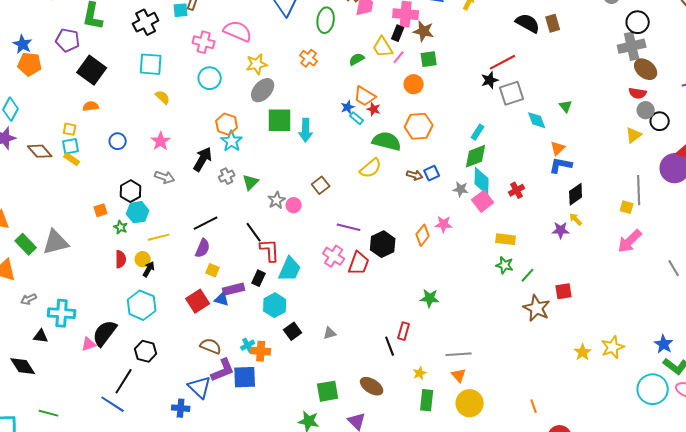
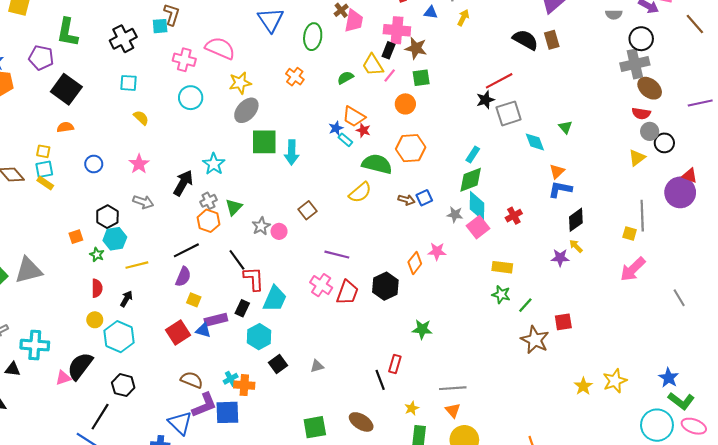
cyan square: (151, 64) -> (128, 83), size x0.7
orange hexagon: (227, 124) -> (208, 221), moved
black hexagon: (383, 244) -> (385, 286), moved
yellow circle: (143, 259) -> (95, 320), moved

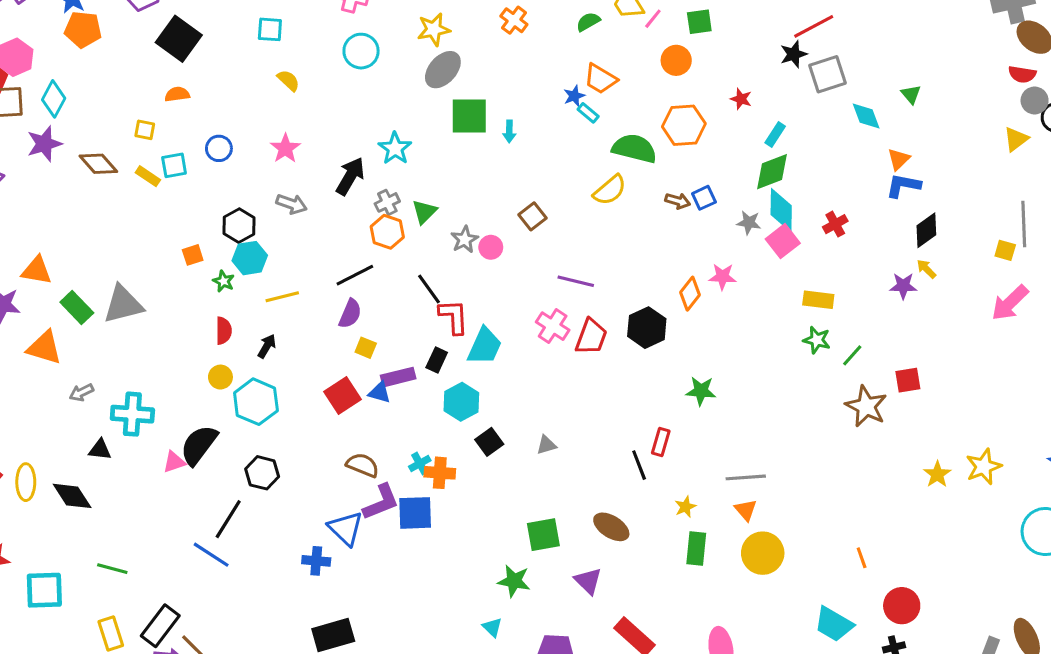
red star: (363, 130) -> (741, 99), moved
cyan arrow: (292, 152) -> (509, 131), size x0.6
cyan square: (44, 169) -> (174, 165), moved

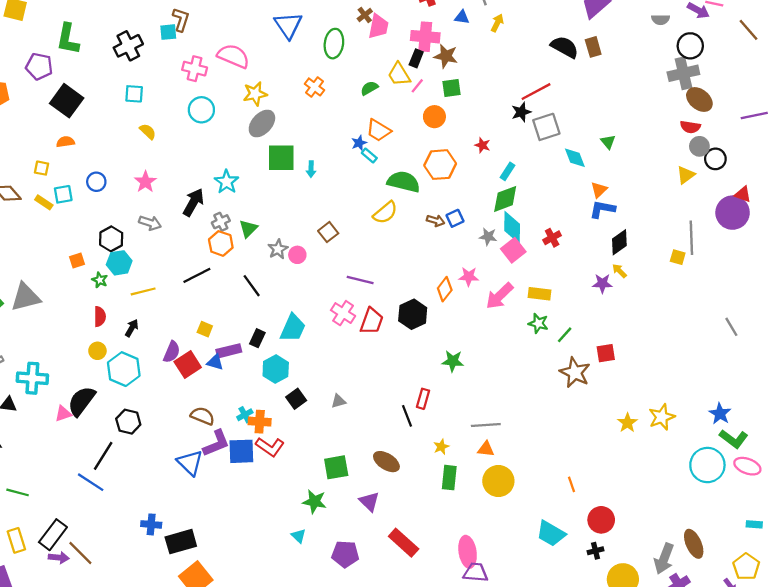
pink arrow: (1010, 303) -> (500, 296), moved
purple semicircle: (350, 314) -> (172, 352), moved
red L-shape: (454, 317) -> (270, 447), moved, turned 128
orange triangle: (746, 510) -> (486, 449), turned -42
blue cross: (316, 561) -> (151, 524), moved

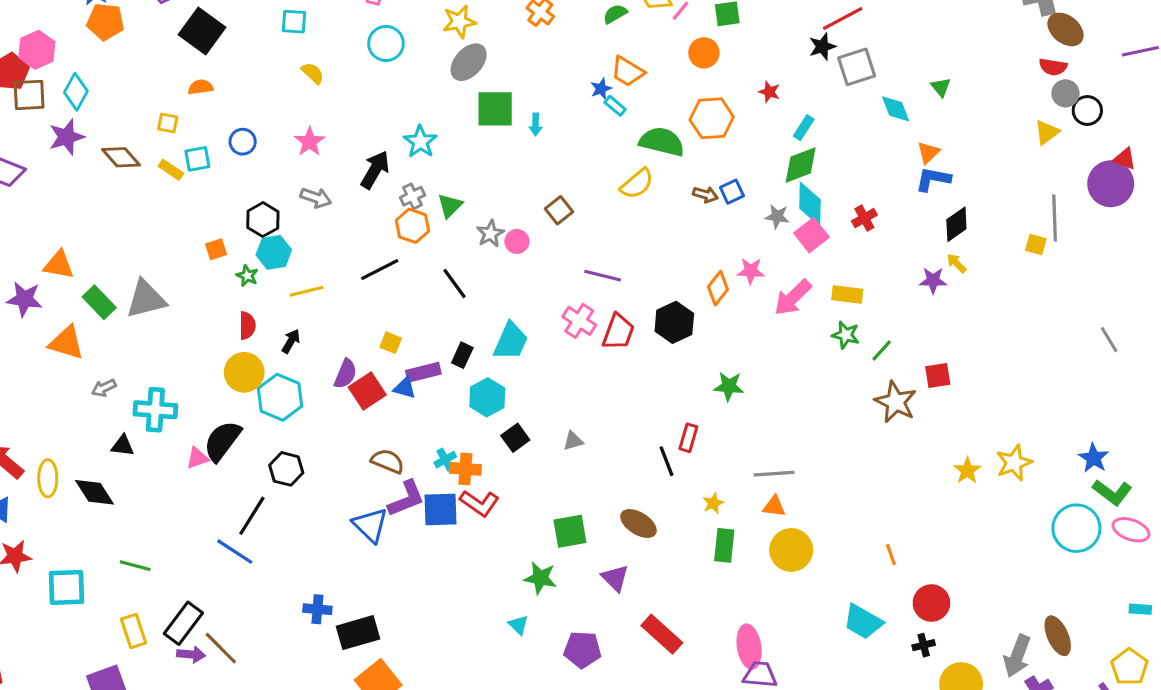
yellow circle: (97, 351) -> (244, 372), size x1.6

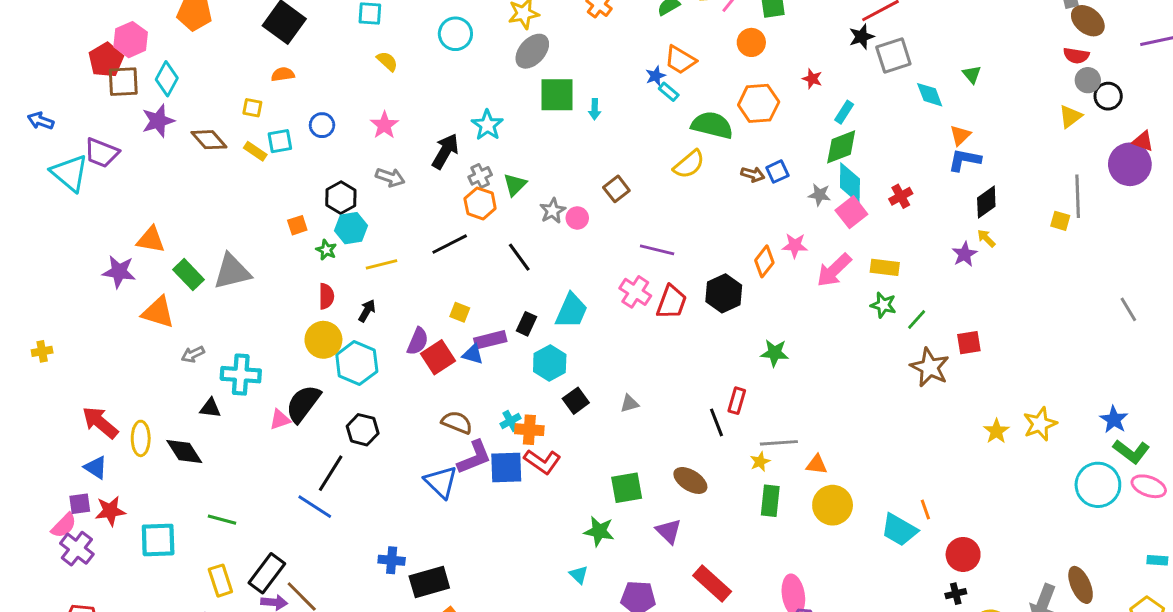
purple star: (933, 280) -> (965, 254), turned -30
gray line: (774, 474) -> (779, 443), moved
cyan trapezoid: (863, 622) -> (899, 530), moved

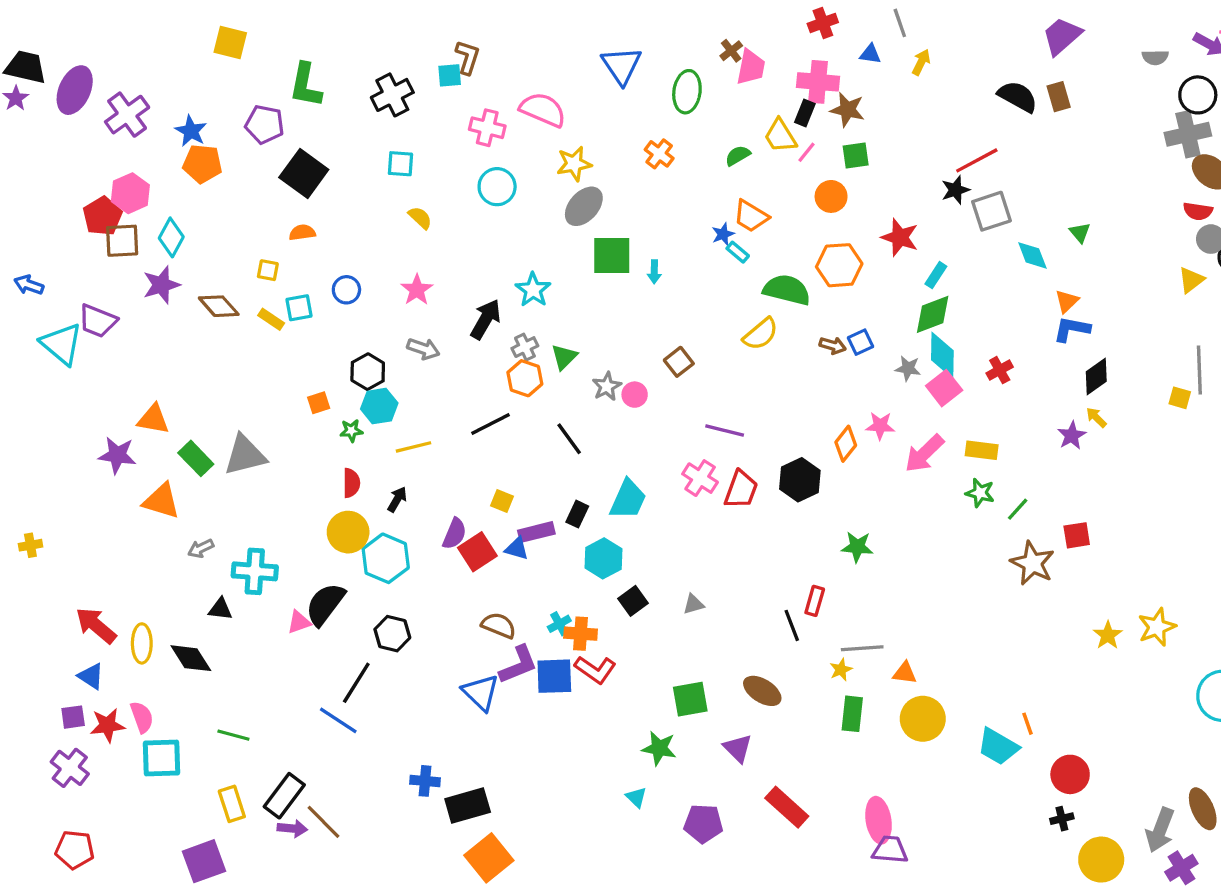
red star: (812, 79) -> (900, 237), size x1.6
green star: (326, 250) -> (351, 431), turned -30
pink semicircle: (64, 525) -> (142, 717), moved, turned -64

